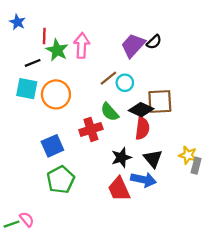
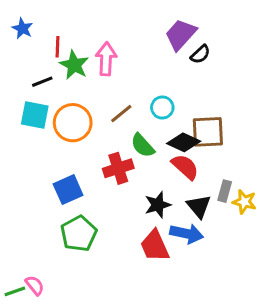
purple trapezoid: (133, 45) -> (181, 35), moved
brown line: (108, 78) -> (121, 114), moved
red semicircle: (142, 128) -> (185, 167), turned -55
gray rectangle: (196, 166) -> (225, 191), moved

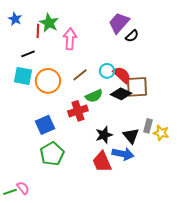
green star: (74, 65) -> (49, 23), moved
green semicircle: (143, 145) -> (94, 96), turned -72
red semicircle: (185, 167) -> (122, 75), moved

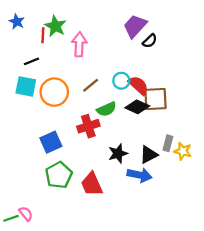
black triangle: (131, 136) -> (149, 155), turned 42
red trapezoid: (102, 162) -> (92, 184), moved

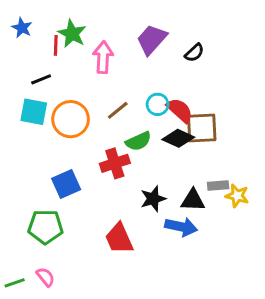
purple trapezoid: (135, 26) -> (152, 40), moved
gray rectangle: (168, 143) -> (218, 185), turned 70
black triangle: (149, 155) -> (193, 200), turned 30
green pentagon: (59, 175) -> (45, 227), moved, turned 30
pink semicircle: (26, 214) -> (45, 277), moved

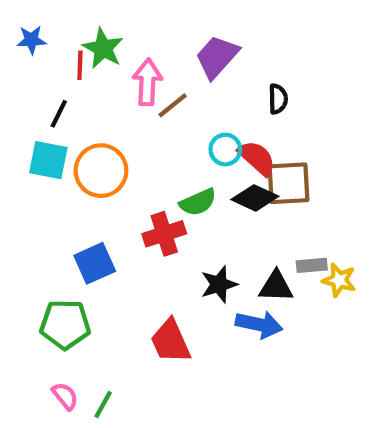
blue star: (22, 28) -> (31, 40), turned -30
black semicircle: (194, 53) -> (278, 99), moved, turned -48
black line: (41, 79) -> (59, 114), turned -42
brown line: (118, 110) -> (173, 105), moved
green line: (15, 283) -> (103, 405), moved, turned -42

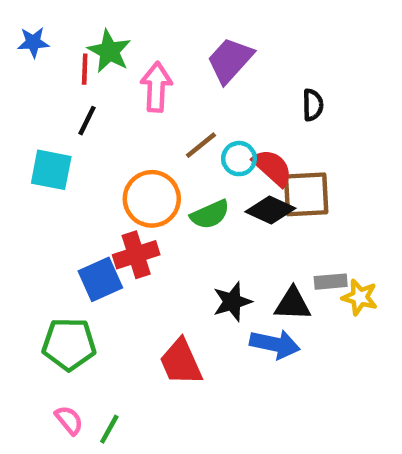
black semicircle: (278, 99) -> (313, 105), moved
brown line: (173, 105) -> (201, 145), moved
black line: (59, 114) -> (87, 121), moved
orange circle: (101, 171) -> (152, 199), moved
red cross: (164, 234) -> (136, 255), moved

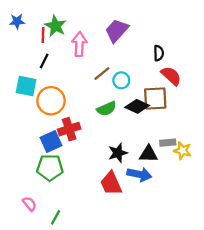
red semicircle: (273, 168) -> (171, 76), moved
orange circle: (152, 199) -> (51, 101), moved
green pentagon: (69, 344) -> (50, 168), moved
red trapezoid: (181, 362) -> (111, 183), moved
pink semicircle: (69, 420) -> (29, 204), moved

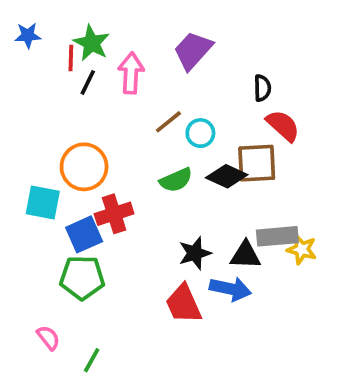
black line: (44, 61) -> (88, 82), moved
cyan square: (26, 86) -> (43, 203), moved
gray rectangle: (168, 143) -> (277, 236), size x1.5

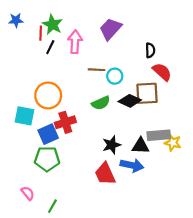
brown line: (168, 122) -> (96, 70), turned 42

